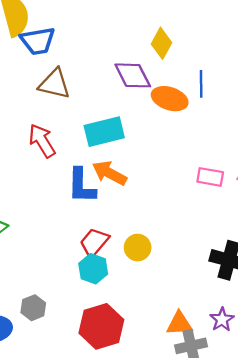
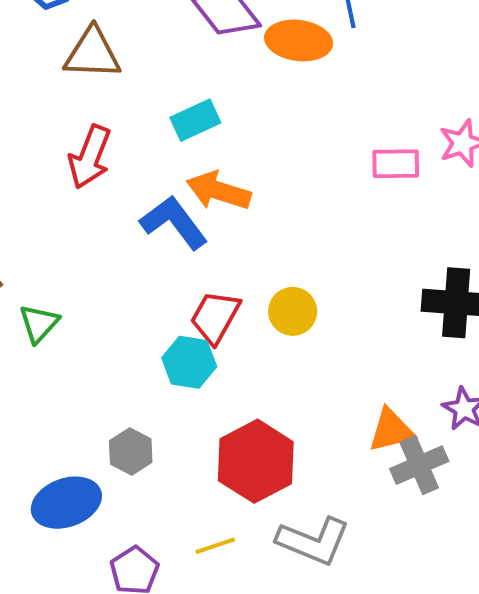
cyan rectangle: (104, 132) -> (195, 120), size x0.7
red arrow: (42, 141) -> (90, 157), turned -116
blue L-shape: (81, 186) -> (174, 222), turned 153
cyan hexagon: (93, 269) -> (189, 362), moved

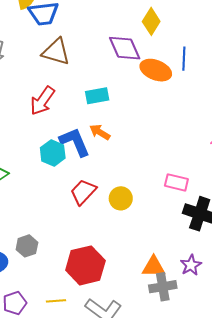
pink rectangle: (396, 164) -> (176, 182), moved
orange arrow: (219, 191) -> (100, 132), size x0.7
cyan hexagon: (189, 362) -> (53, 153), moved

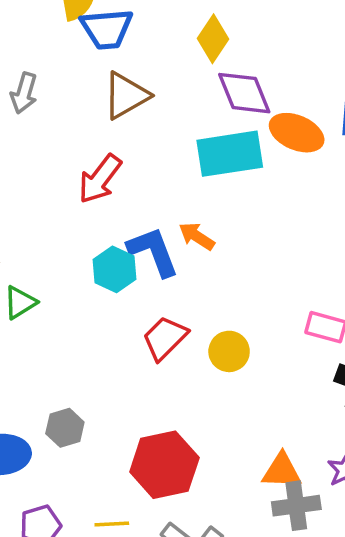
yellow diamond: (151, 21) -> (213, 39), moved
brown triangle: (56, 52) -> (126, 95), turned -48
cyan rectangle: (97, 96) -> (230, 154), moved, size x1.6

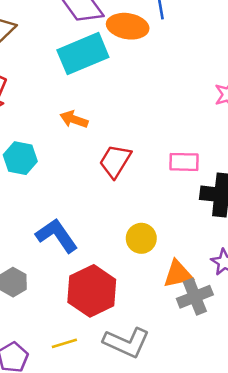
blue L-shape: (153, 252) -> (57, 235), moved
red trapezoid: (165, 338) -> (115, 161), moved
yellow circle: (229, 351) -> (141, 238), moved

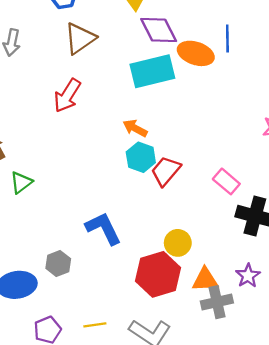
cyan hexagon: (20, 158) -> (141, 157), moved
pink rectangle: (184, 162) -> (226, 181), turned 30
red hexagon: (92, 291) -> (158, 274), moved

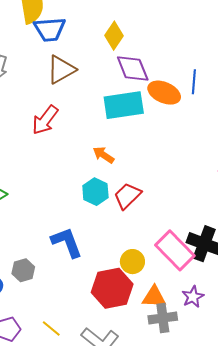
cyan hexagon: (141, 157) -> (95, 192), moved
pink rectangle: (226, 181) -> (175, 250), moved, size x1.6
yellow line: (95, 325) -> (51, 329), turned 42

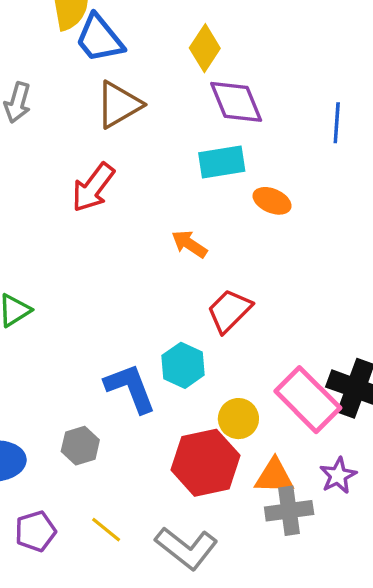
blue trapezoid: (50, 29) -> (99, 39), turned 56
orange ellipse: (164, 93) -> (272, 201), moved, size x0.7
cyan rectangle: (124, 105) -> (222, 162), size x0.7
cyan hexagon: (95, 192) -> (183, 365), moved
gray hexagon: (23, 270) -> (80, 446), moved

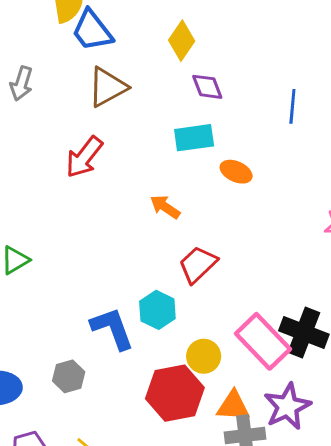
purple diamond: (236, 102) -> (207, 87), size x0.7
purple star: (338, 476) -> (287, 406), size x1.5

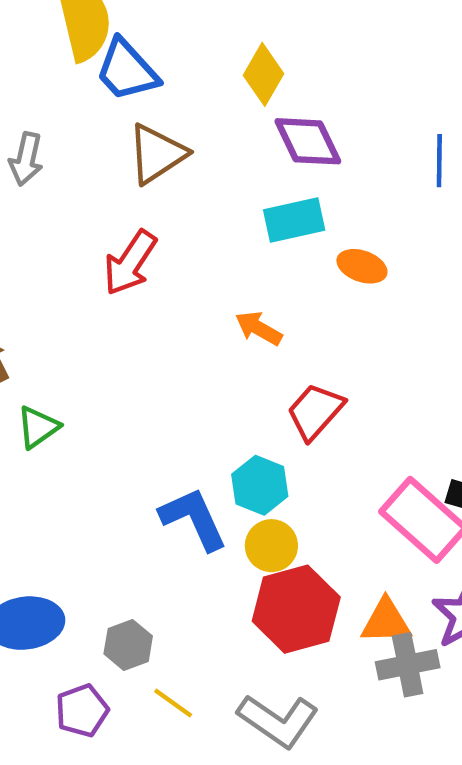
purple diamond: (207, 87) -> (308, 141), size x1.4
yellow circle: (204, 356) -> (271, 546), moved
gray hexagon: (69, 376) -> (128, 645), moved

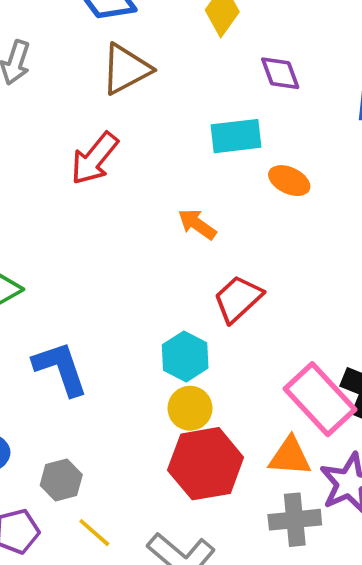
purple diamond: (308, 141) -> (280, 73), moved, size x0.7
blue L-shape: (194, 519) -> (60, 368), moved
orange triangle: (386, 621) -> (290, 457), moved

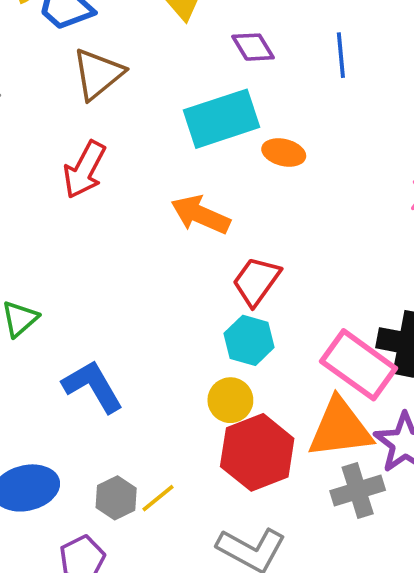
cyan rectangle: (236, 136) -> (221, 119), size x1.4
orange arrow: (197, 224) -> (200, 215), size x1.4
cyan hexagon: (185, 356) -> (249, 340), moved
orange triangle: (290, 457) -> (340, 428), size x1.5
yellow line: (94, 533) -> (158, 498), moved, turned -69

